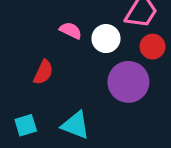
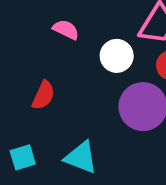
pink semicircle: (71, 31) -> (66, 30), moved

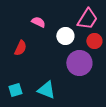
red semicircle: (43, 95) -> (20, 48), moved

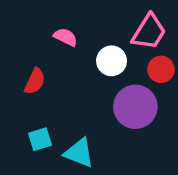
cyan square: (15, 90) -> (40, 139), moved

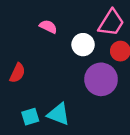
red semicircle: (35, 81) -> (17, 73), moved
cyan square: (40, 139) -> (30, 117), moved

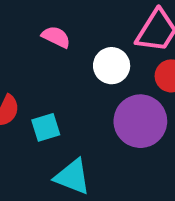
cyan square: (30, 117) -> (46, 127), moved

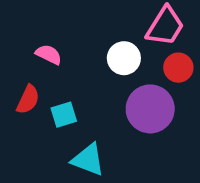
pink semicircle: (56, 37) -> (49, 54), moved

